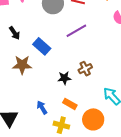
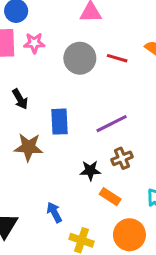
purple line: (76, 31) -> (112, 124), moved
blue rectangle: (42, 46) -> (59, 122), turned 42
orange rectangle: (70, 104) -> (110, 197), moved

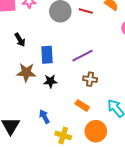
brown cross: (122, 158) -> (90, 79), turned 32
black star: (90, 171) -> (50, 81), moved

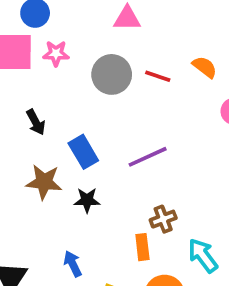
blue rectangle: (47, 55) -> (83, 152), turned -30
brown cross: (90, 79) -> (163, 219), moved, turned -32
orange rectangle: (82, 105) -> (142, 247), turned 48

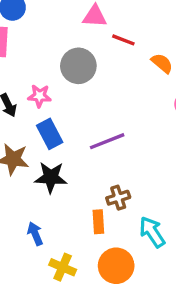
pink star: (56, 53) -> (40, 96), moved
red line: (158, 76) -> (123, 40), moved
black star: (87, 200) -> (51, 177), size x1.4

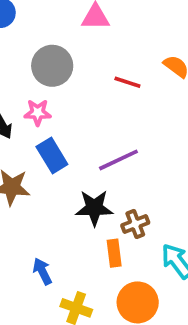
red line: (123, 40) -> (127, 82), moved
gray circle: (78, 66) -> (52, 66), moved
black star: (51, 177) -> (94, 208), moved

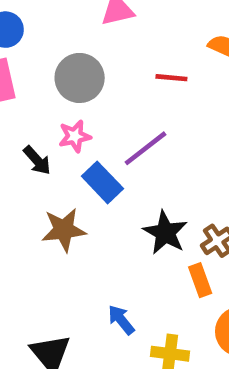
purple line: (118, 160) -> (145, 148), moved
black star: (94, 208) -> (165, 233), turned -30

